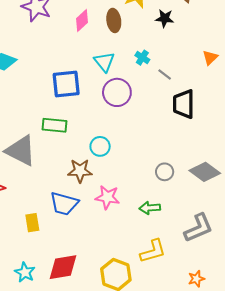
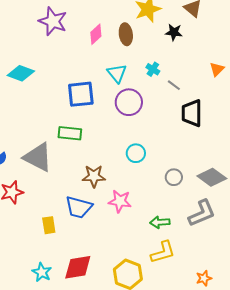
cyan circle: (100, 146) -> (136, 153), moved
green arrow: (150, 208) -> (160, 222), moved
gray L-shape: (198, 228) -> (202, 213), moved

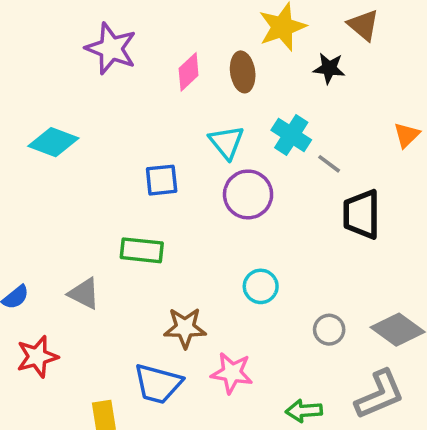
cyan cross: (153, 69) -> (291, 135), size x1.5
blue square: (81, 94) -> (162, 180), size x0.7
gray triangle: (38, 157) -> (84, 294), size x0.6

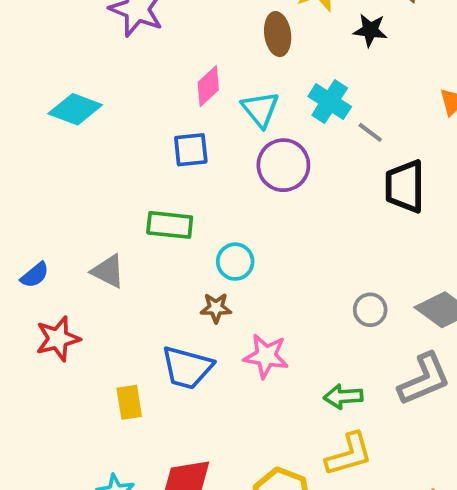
pink diamond: (189, 72) -> (208, 86), moved
cyan circle: (261, 286) -> (235, 262), moved
brown star: (185, 328) -> (216, 308), size x0.7

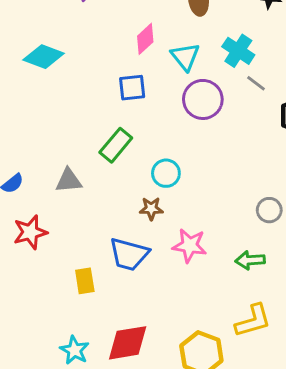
gray line: (370, 132) -> (256, 83), moved
green rectangle: (170, 225) -> (116, 145), turned -56
gray triangle: (108, 271) -> (69, 181), turned -32
green arrow: (343, 397) -> (250, 260), moved

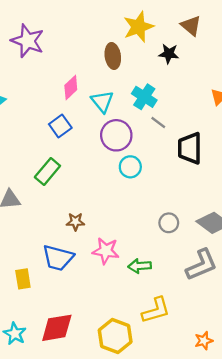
blue square: (132, 88) -> (60, 126), turned -30
cyan circle: (166, 173) -> (130, 167), moved
green arrow: (250, 260) -> (140, 266), moved

